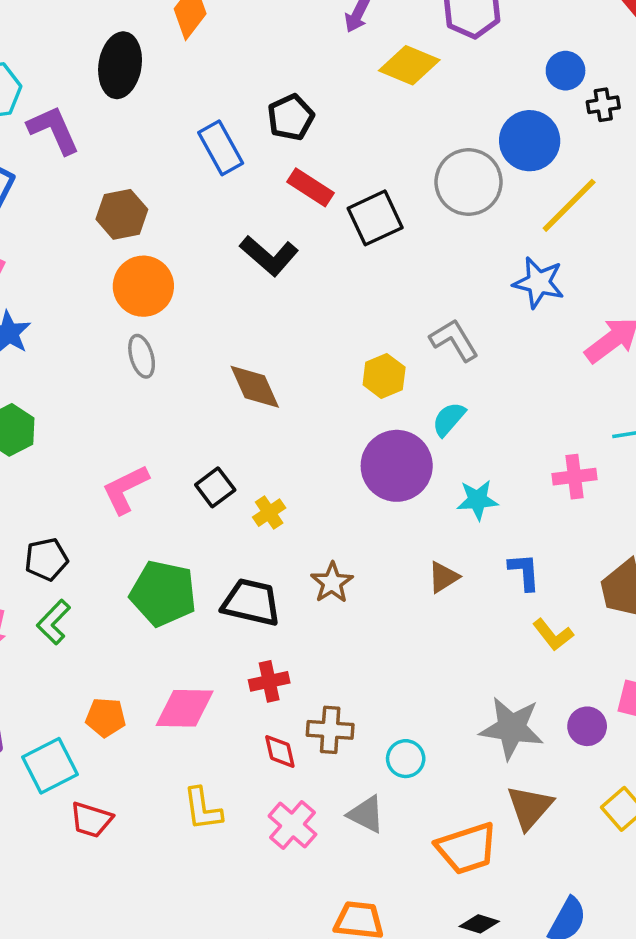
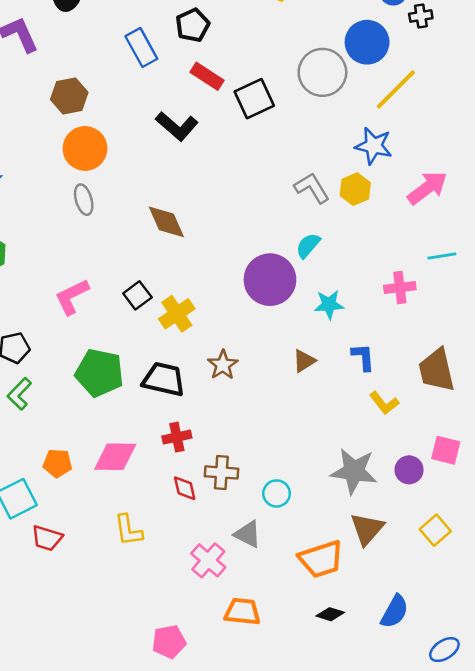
yellow hexagon: (384, 376) -> (355, 189), moved
yellow cross: (269, 513) -> (177, 314), size x1.5
pink cross: (292, 825) -> (208, 560), moved

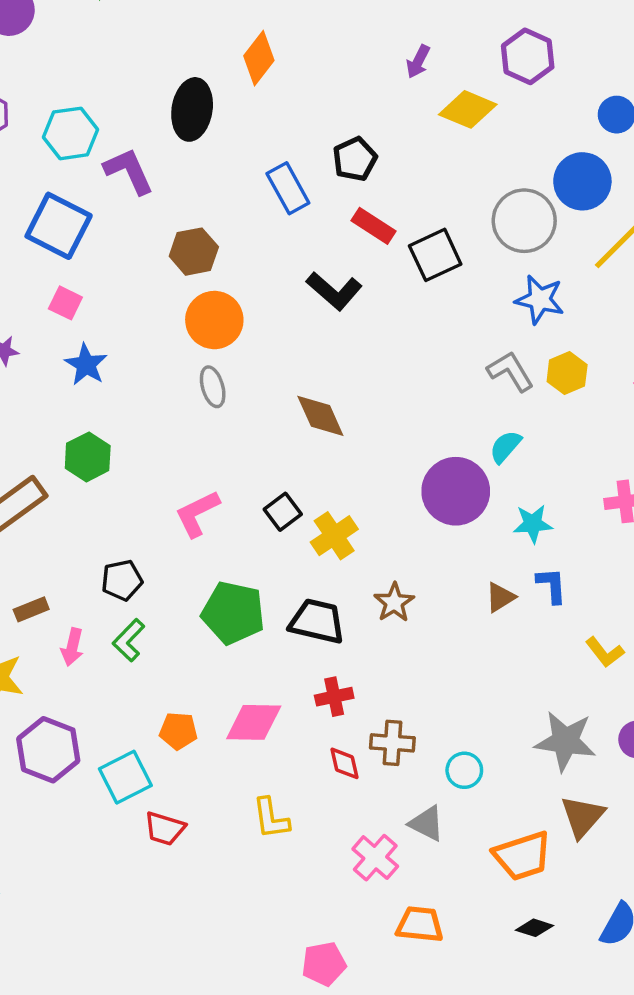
blue star: (374, 146) -> (540, 299), moved
blue L-shape: (363, 357) -> (552, 585), moved

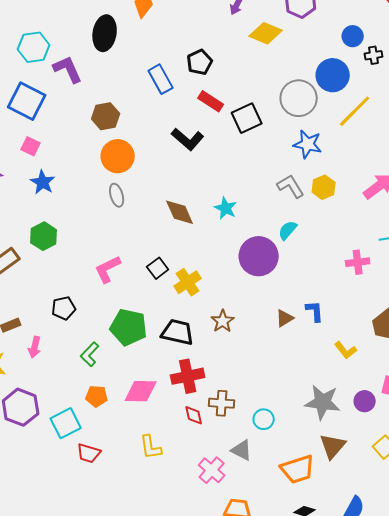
cyan star: (533, 524) -> (226, 208), moved, turned 30
green L-shape: (129, 640) -> (90, 354), moved
red cross: (334, 697) -> (188, 376), size x1.5

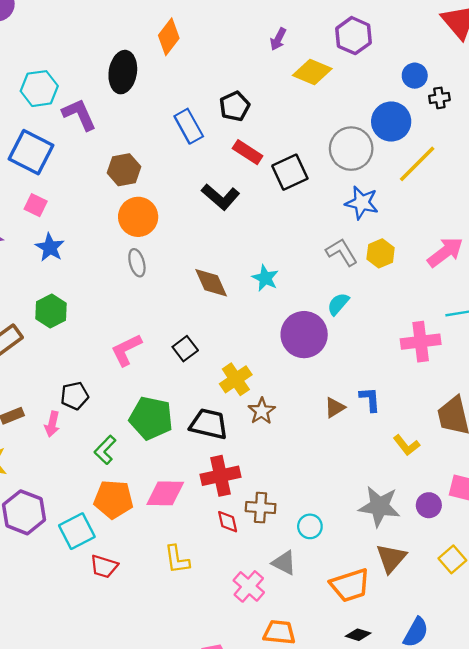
pink cross: (358, 262) -> (421, 342), size x1.4
yellow cross: (188, 282) -> (236, 379), moved
pink arrow: (35, 347) -> (52, 424), moved
orange pentagon: (97, 396) -> (113, 499), size x1.5

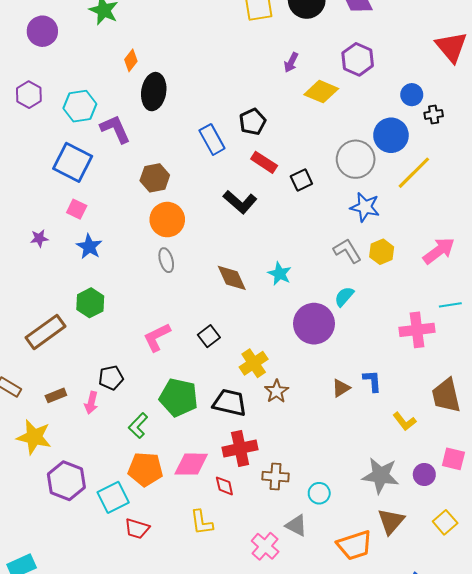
orange diamond: (169, 37) -> (131, 60), moved, size x0.7
black square: (290, 172) -> (301, 180), size x0.7
red diamond: (228, 522) -> (224, 486), moved

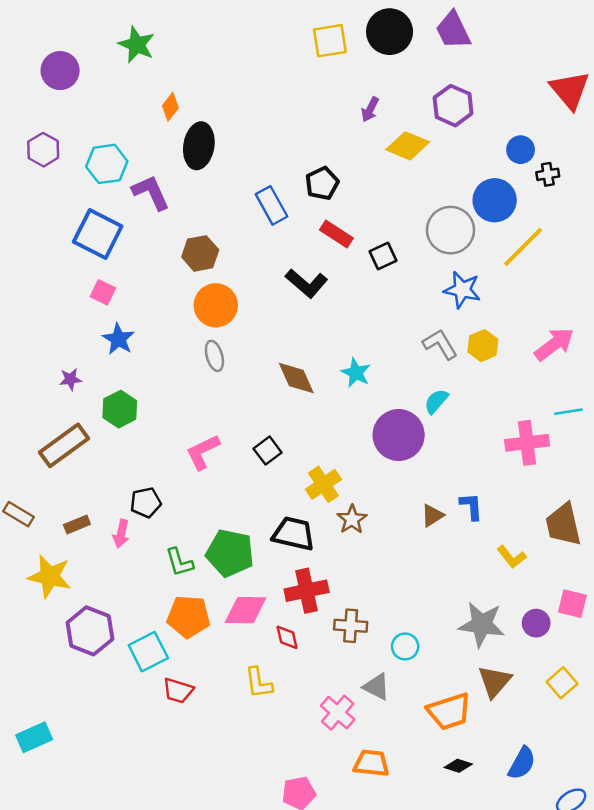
purple star: (39, 238) -> (70, 379), moved
green pentagon: (179, 397) -> (230, 553), moved
green L-shape: (138, 426) -> (179, 562), turned -60

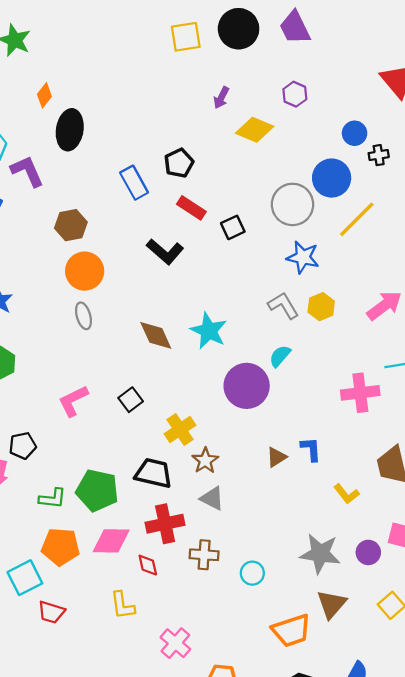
purple hexagon: (453, 106) -> (295, 94), size x0.7
cyan star: (356, 373) -> (209, 331), size x1.4
green L-shape: (179, 562) -> (52, 498), turned -68
gray triangle: (377, 687) -> (212, 498), moved
pink cross: (338, 713) -> (175, 643), moved

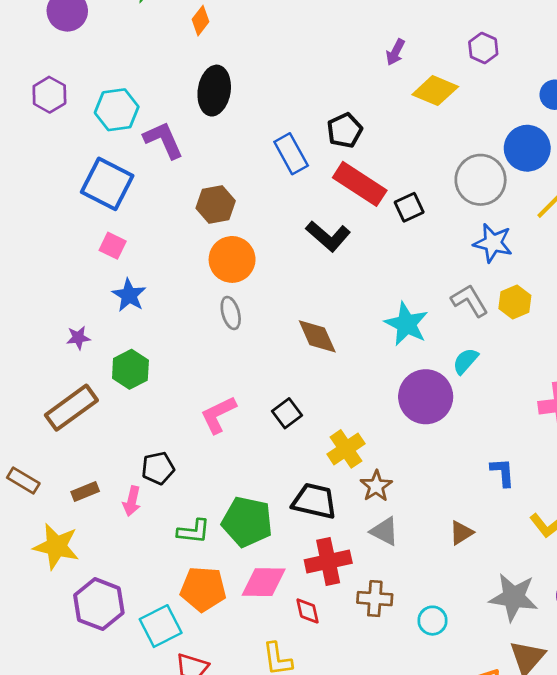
orange diamond: (44, 95) -> (200, 21), moved
red rectangle: (191, 208) -> (360, 184), size x1.5
cyan star: (209, 331) -> (406, 324), moved
brown triangle: (276, 457) -> (461, 533), moved

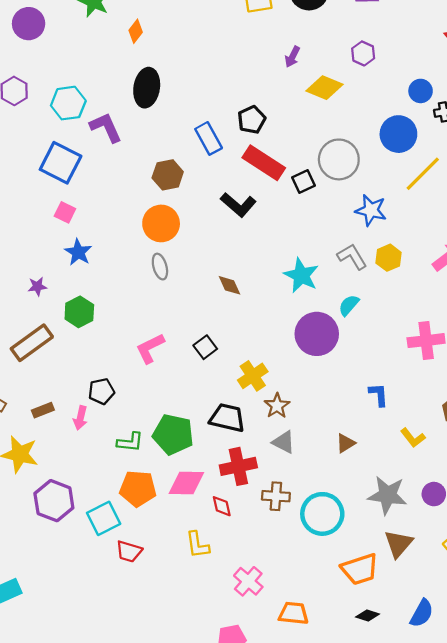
gray circle: (481, 180) -> (339, 159), moved
brown hexagon: (216, 205) -> (168, 175), moved
brown diamond: (317, 336) -> (230, 285), size x0.7
cyan circle: (432, 621) -> (322, 514), size x1.8

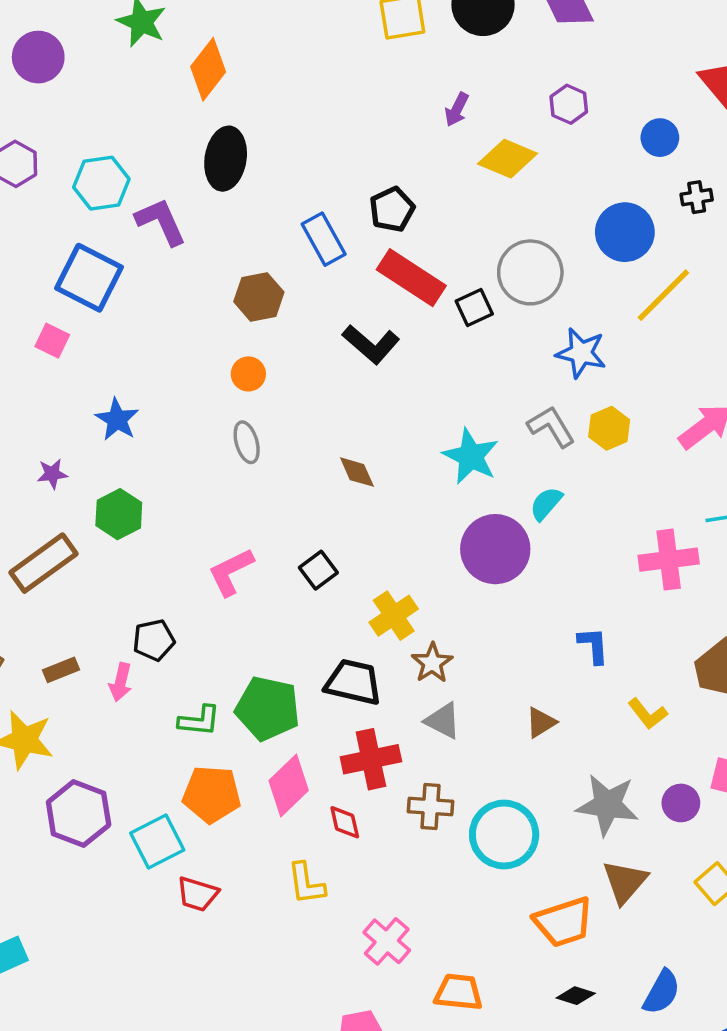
orange diamond: (136, 31) -> (208, 69), size x1.6
blue circle: (421, 91) -> (660, 138), moved
pink square: (65, 212) -> (52, 341), moved
orange circle: (161, 223) -> (248, 374), size x0.6
pink diamond: (186, 483) -> (289, 785), turned -45

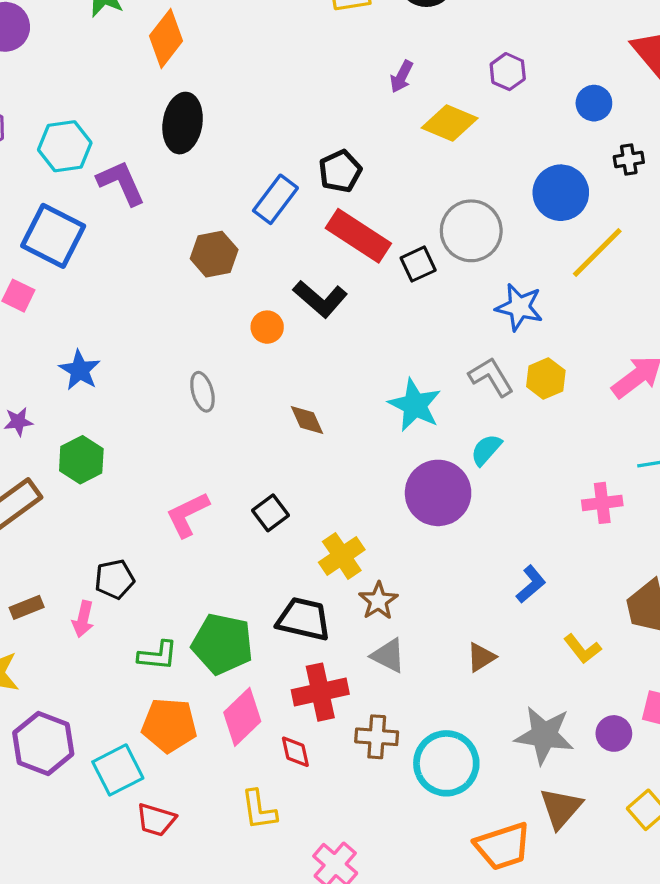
blue rectangle: (324, 239) -> (275, 199), turned 66
orange circle: (248, 374) -> (267, 327), moved
pink cross: (669, 560) -> (602, 503), size x0.7
blue L-shape: (593, 645) -> (531, 584), turned 54

